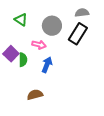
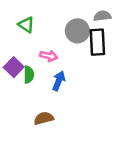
gray circle: (52, 26) -> (77, 31), moved
black rectangle: (78, 34) -> (97, 42), turned -35

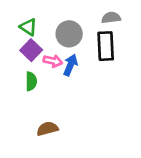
gray circle: (77, 31) -> (69, 34), moved
purple square: (14, 67) -> (31, 50), moved
blue arrow: (59, 81) -> (70, 65), moved

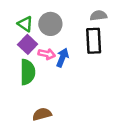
gray circle: (69, 34) -> (50, 24), moved
green semicircle: (31, 81) -> (28, 72), size x1.5

